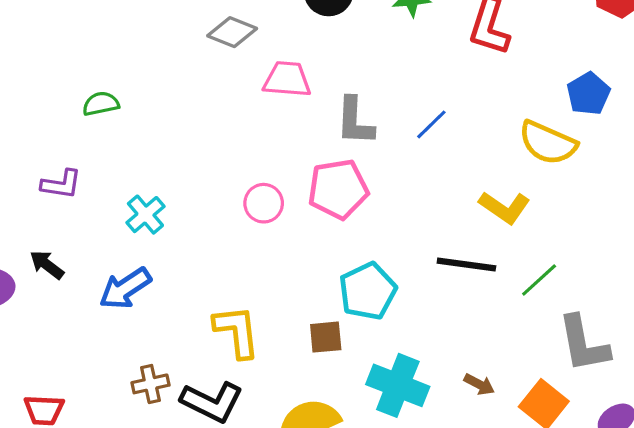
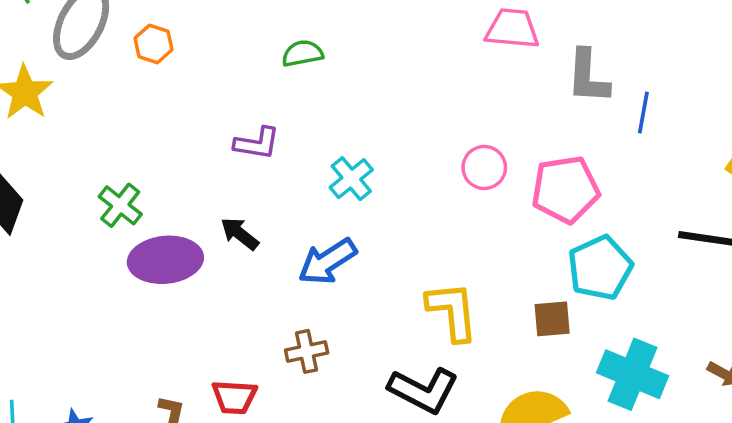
blue line: (431, 124) -> (643, 112), moved, turned -36
pink pentagon: (338, 189) -> (565, 189), moved
brown cross: (150, 384) -> (307, 351), moved

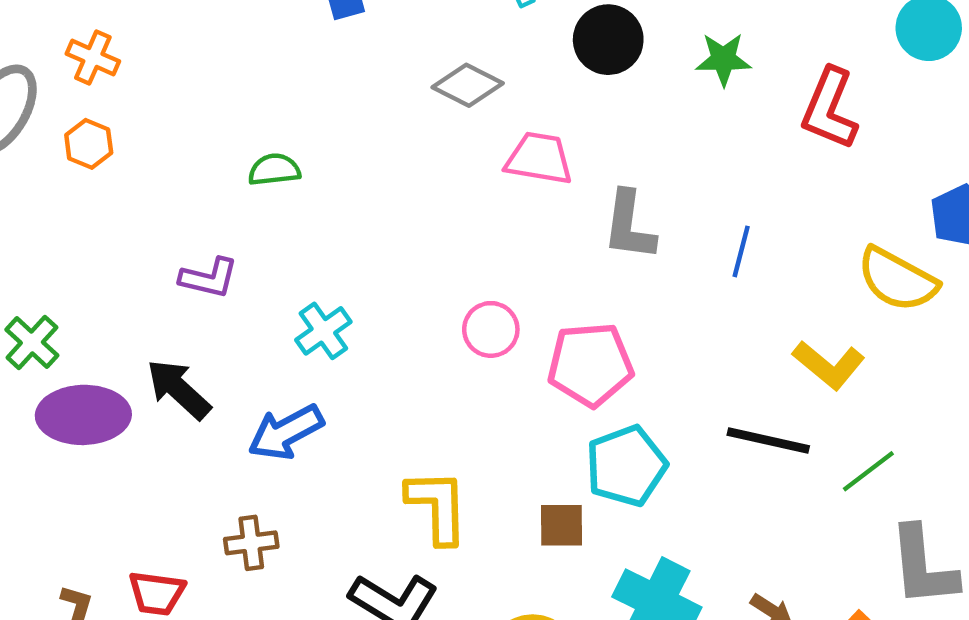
blue line: (643, 112) -> (741, 251), moved
black arrow: (240, 234) -> (179, 389), size x1.4

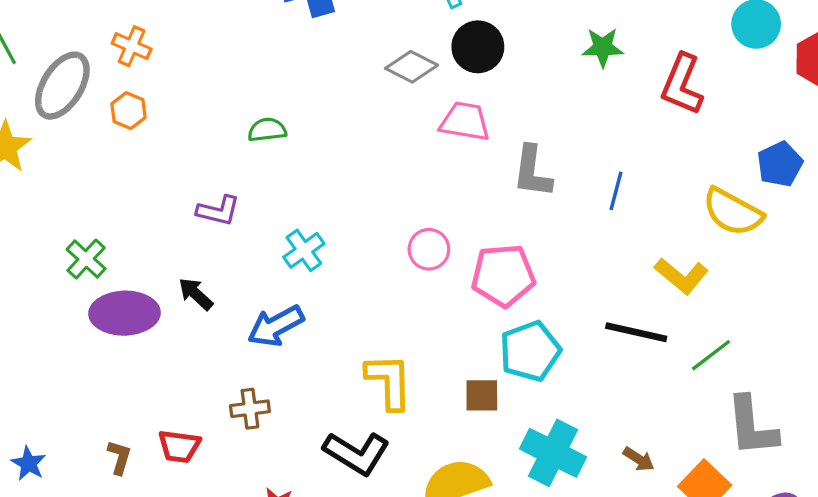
black circle: (608, 40) -> (478, 47), moved
black arrow: (179, 389) -> (196, 294), size x0.7

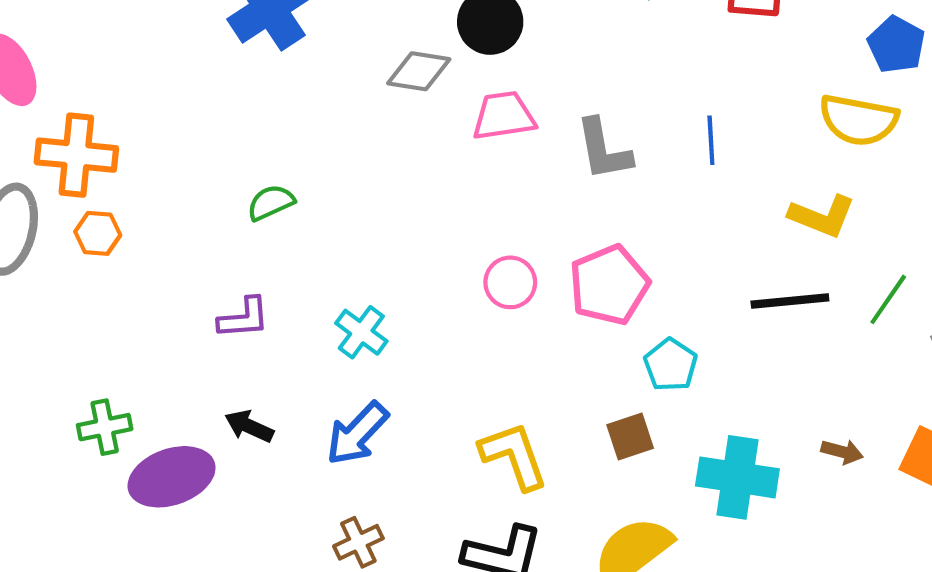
orange cross: (132, 46) -> (76, 155), size x1.6
green cross: (86, 259) -> (105, 427), turned -36
cyan pentagon: (530, 351) -> (671, 365), size x0.7

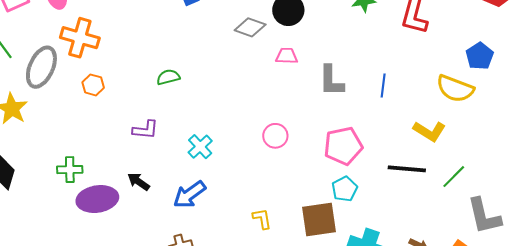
pink trapezoid: (504, 116) -> (287, 56), size x0.7
orange hexagon: (98, 233) -> (93, 85), moved
pink pentagon: (609, 285) -> (343, 146), moved
brown square: (630, 437) -> (319, 220), size x1.6
yellow L-shape: (514, 456) -> (262, 219), size x0.6

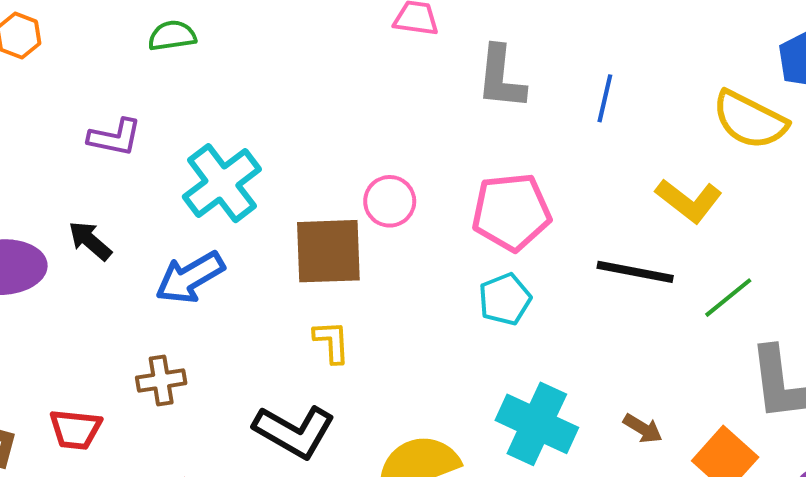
pink circle: (275, 136) -> (390, 201), moved
cyan cross: (200, 147) -> (222, 183), size x1.5
brown square: (319, 220) -> (328, 251), moved

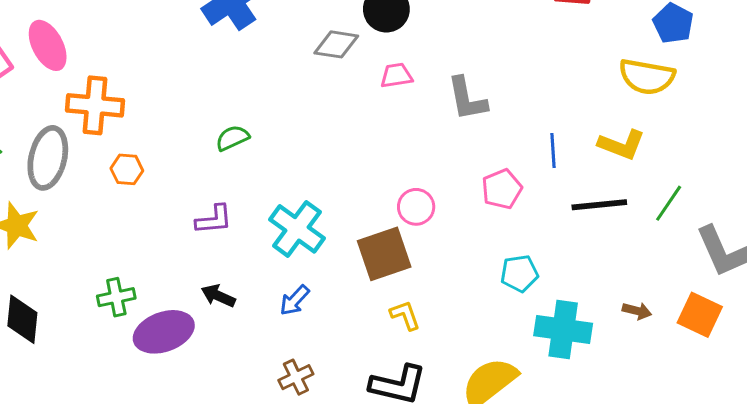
blue line: (605, 98) -> (553, 151), moved
pink pentagon: (511, 212) -> (502, 189), size x0.7
blue arrow: (190, 277) -> (295, 300), size x0.7
cyan pentagon: (505, 299) -> (519, 273), moved, turned 30

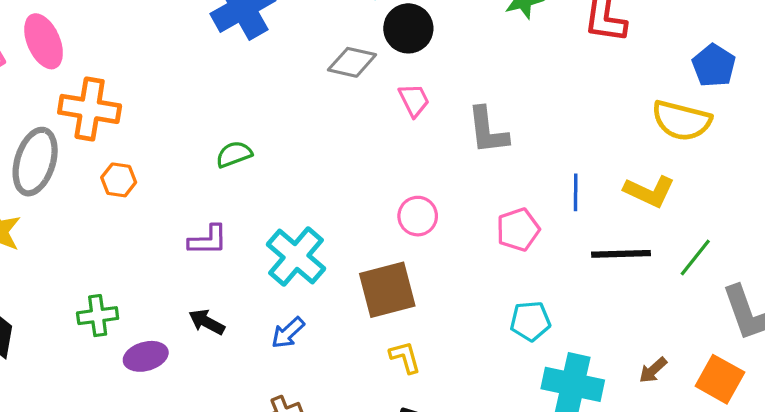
pink trapezoid: (396, 75) -> (414, 100), turned 68
pink circle: (416, 207) -> (418, 216), moved
brown arrow: (637, 311) -> (653, 370), turned 120
purple ellipse: (164, 332) -> (146, 356), size x0.7

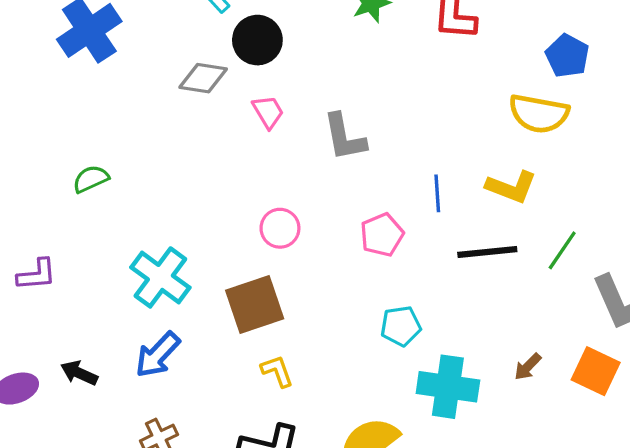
purple L-shape: (208, 240) -> (37, 275), moved
black arrow: (207, 322) -> (79, 373), moved
blue arrow: (288, 333) -> (158, 355), size x1.4

